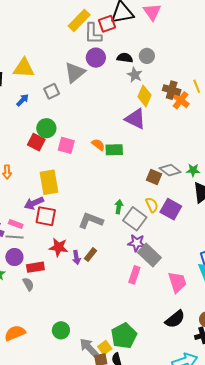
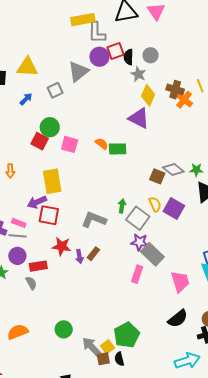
yellow rectangle: (79, 20) -> (83, 20), turned 35
red square: (107, 24) -> (116, 51), moved
black semicircle: (125, 58) -> (128, 57), turned -98

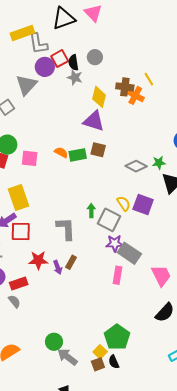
gray star: (138, 74) -> (75, 77), moved
brown square: (157, 176) -> (98, 150), moved
gray L-shape: (94, 220) -> (66, 229), turned 75
gray arrow: (91, 347) -> (67, 357), moved

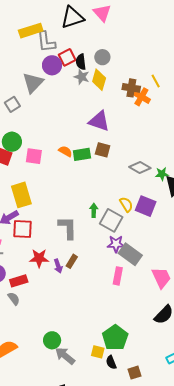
yellow diamond: (99, 97) -> (99, 80), moved
green star: (159, 163) -> (162, 174), moved
yellow square: (100, 352) -> (98, 352), turned -32
brown square: (98, 364) -> (135, 373), moved

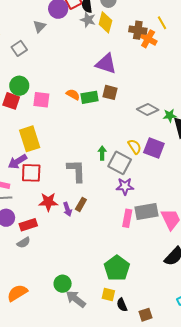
gray triangle: (33, 83) -> (39, 26), size x0.6
gray rectangle: (130, 254) -> (147, 212), moved, turned -45
gray semicircle: (14, 299) -> (24, 243), turned 96
green pentagon: (115, 338) -> (117, 268), moved

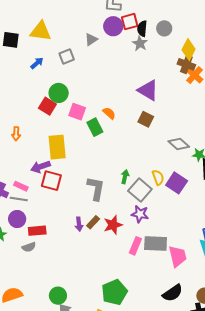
yellow diamond: (105, 22) -> (189, 49), moved
green rectangle: (89, 97) -> (95, 127), moved, turned 60
red star: (48, 202) -> (113, 225), moved, turned -30

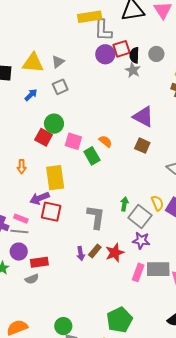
gray triangle: (91, 39) -> (58, 62), moved
orange arrow: (16, 134) -> (22, 167), moved

